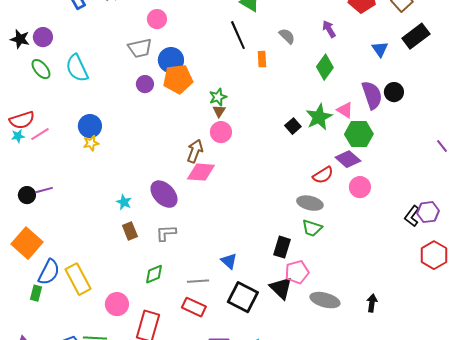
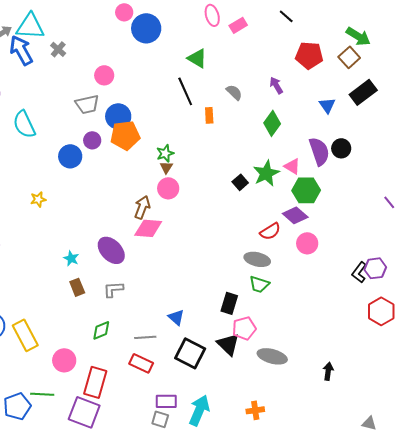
blue circle: (90, 126) -> (70, 156), moved
black arrow: (372, 303) -> (328, 371), moved

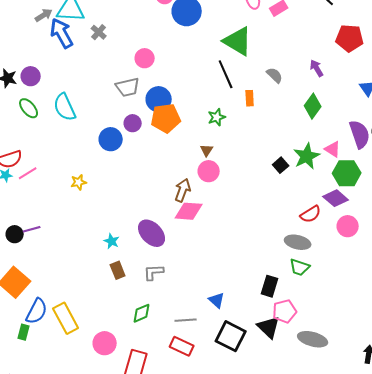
green triangle: (197, 58) -> (238, 41), size x1.5
green star: (165, 153) -> (217, 117), moved

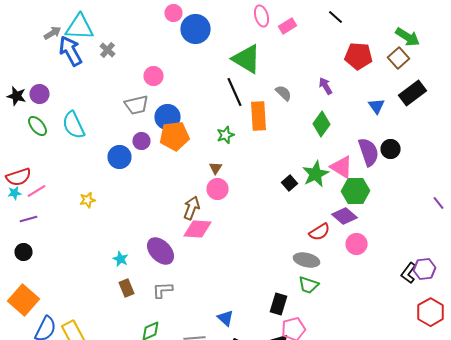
orange rectangle: (250, 98) -> (258, 116), size x1.8
pink triangle: (333, 149) -> (342, 167), size x1.4
purple line: (32, 229) -> (28, 219), moved

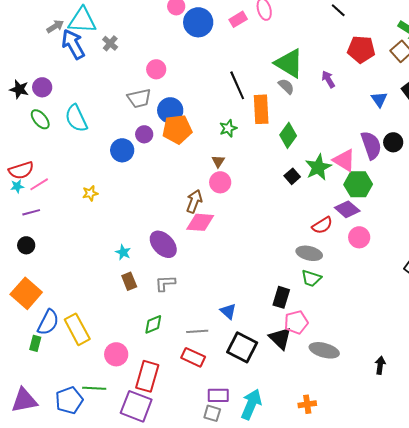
pink rectangle: (288, 26) -> (238, 19), moved
green triangle: (246, 59) -> (289, 63), moved
green diamond: (322, 124) -> (288, 135), moved

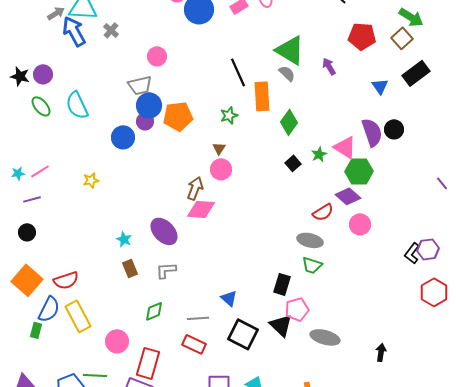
blue circle: (170, 110) -> (149, 105), moved
green star: (318, 167) -> (319, 154), size x0.6
red semicircle: (21, 170) -> (66, 280), moved

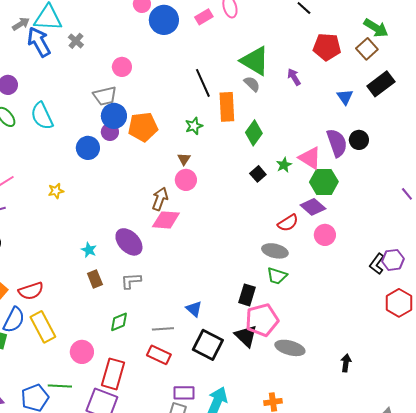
pink pentagon: (297, 309) -> (262, 320), size x1.4

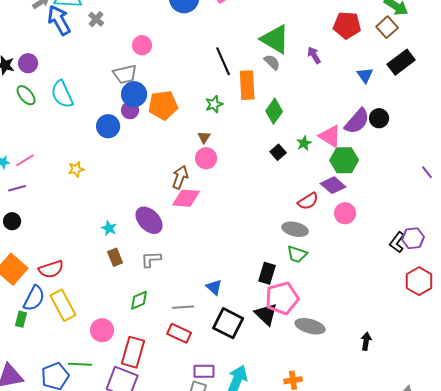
purple semicircle: (337, 143) -> (357, 121), turned 60

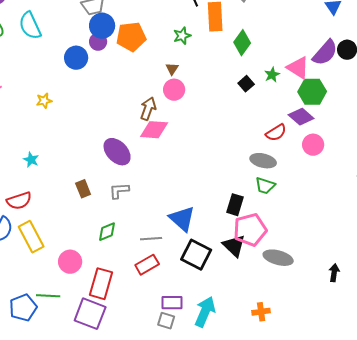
cyan star: (109, 228) -> (31, 160), moved
blue triangle: (214, 287) -> (182, 219), size x1.6
red rectangle: (179, 333) -> (147, 265), turned -55

